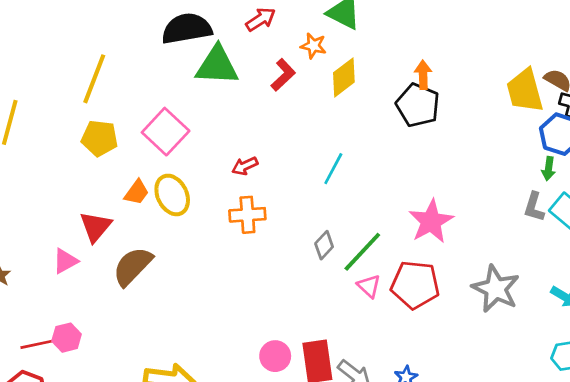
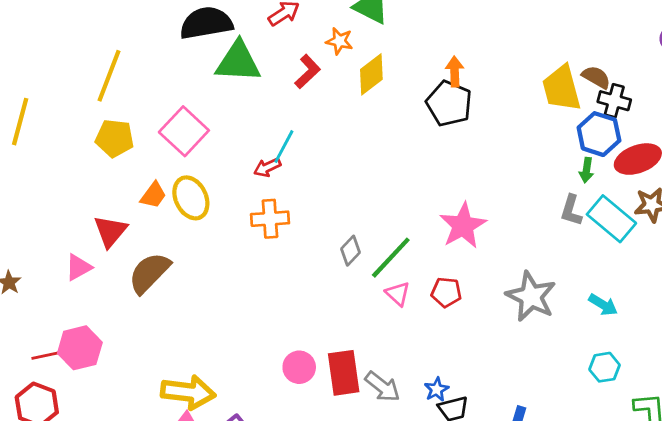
cyan line: (333, 169) -> (284, 147), moved
red pentagon: (415, 285) -> (446, 292), size x0.6
pink hexagon: (67, 338) -> (80, 348), size x1.4

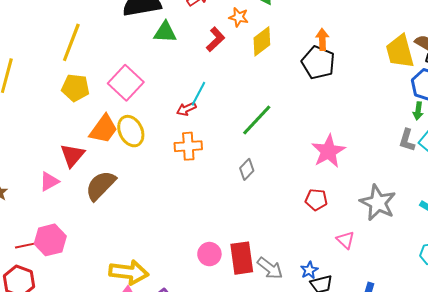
green triangle: (238, 62) -> (165, 32), size x0.7
orange trapezoid: (153, 195) -> (104, 129), size x1.5
green line: (391, 258) -> (257, 120), moved
pink triangle: (398, 294) -> (346, 240), moved

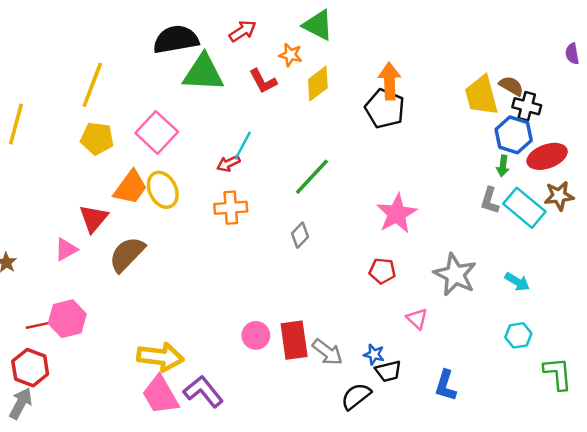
green triangle: (165, 32) -> (203, 73), size x1.5
red L-shape: (215, 39) -> (263, 81), turned 105
orange arrow: (322, 39) -> (390, 81), size x1.4
blue star: (309, 270) -> (374, 354), turned -30

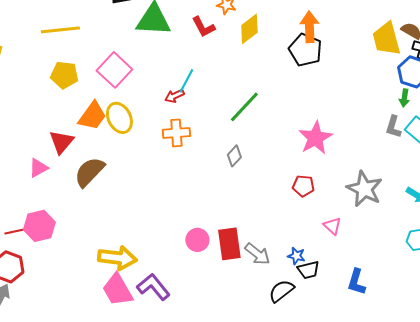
yellow line: (92, 85) -> (60, 30), turned 63

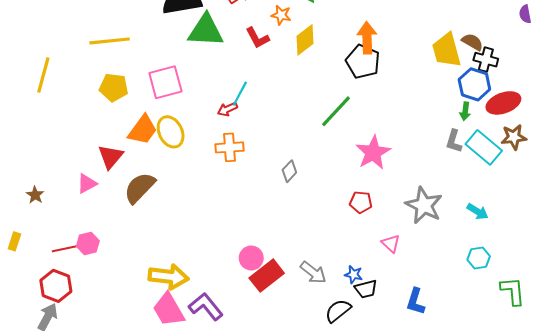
pink square: (114, 70) -> (165, 82), turned 32
green line: (244, 107) -> (336, 111), moved
pink hexagon: (39, 226) -> (88, 244), size x0.7
red rectangle: (229, 244) -> (267, 276), moved, turned 60

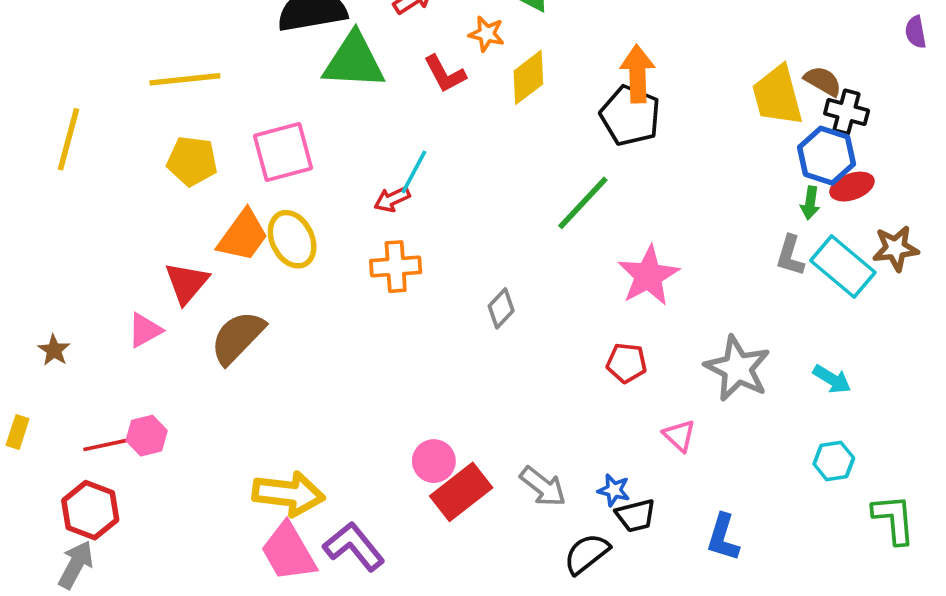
red ellipse: (503, 103) -> (852, 187), moved, size x0.7

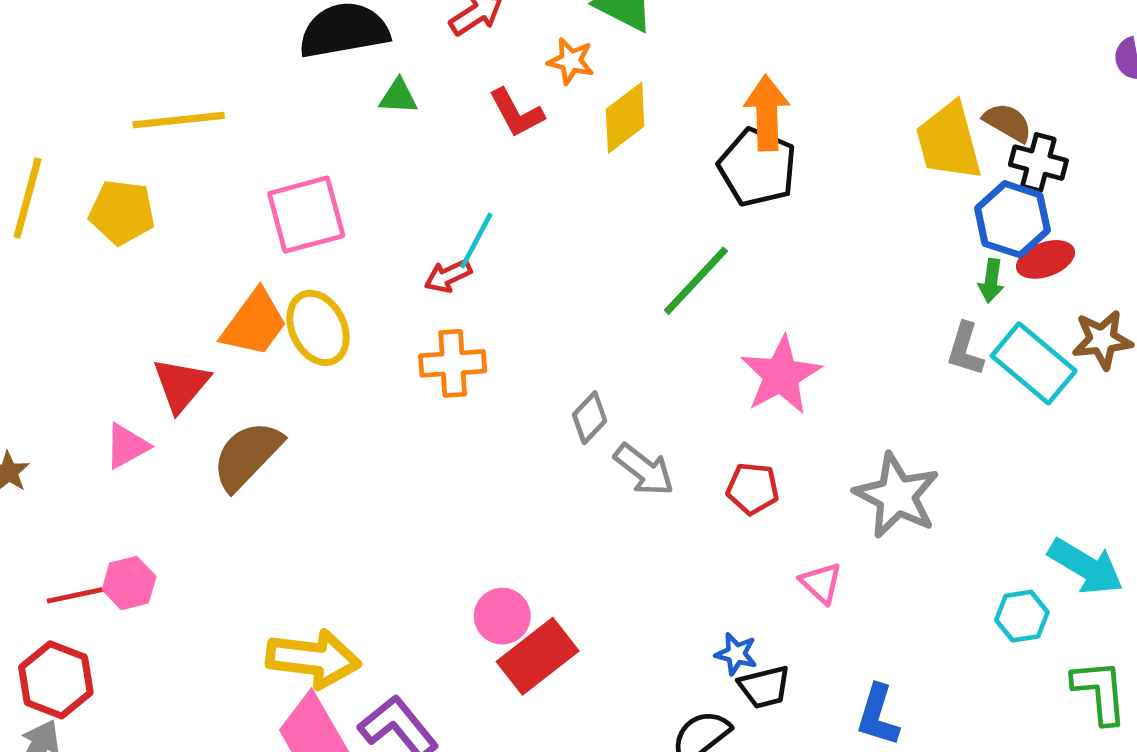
green triangle: (354, 61) -> (398, 96), size x0.5
yellow pentagon: (192, 161) -> (122, 212), moved
cyan arrow: (832, 379) -> (1086, 566), moved, size x1.5
gray arrow: (543, 486) -> (644, 470), moved

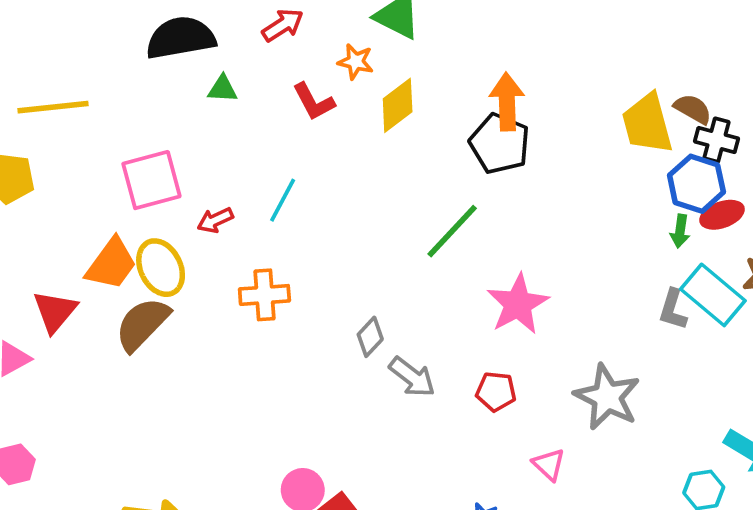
red arrow: (448, 276) -> (215, 220), moved
gray L-shape: (965, 349) -> (673, 310), moved
brown semicircle: (247, 455) -> (142, 324), moved

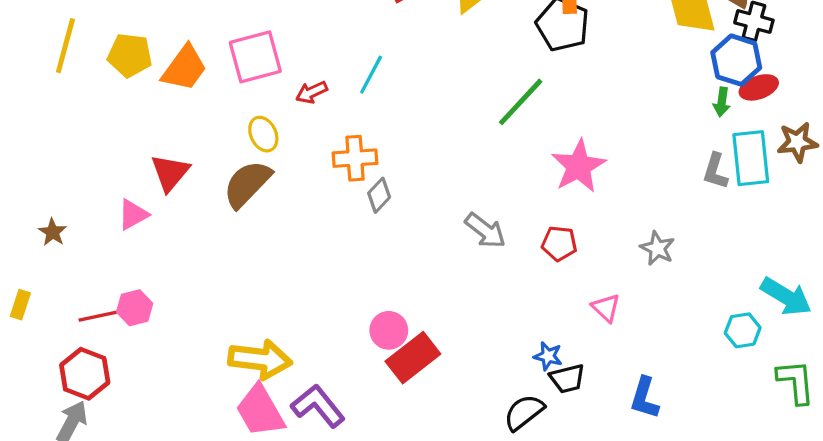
orange trapezoid: (111, 264) -> (184, 68), moved
yellow ellipse: (161, 268) -> (263, 134), size x0.7
cyan rectangle: (713, 295) -> (751, 158), turned 44
gray diamond: (370, 337) -> (379, 195), moved
gray star: (607, 397) -> (657, 248), size x0.6

